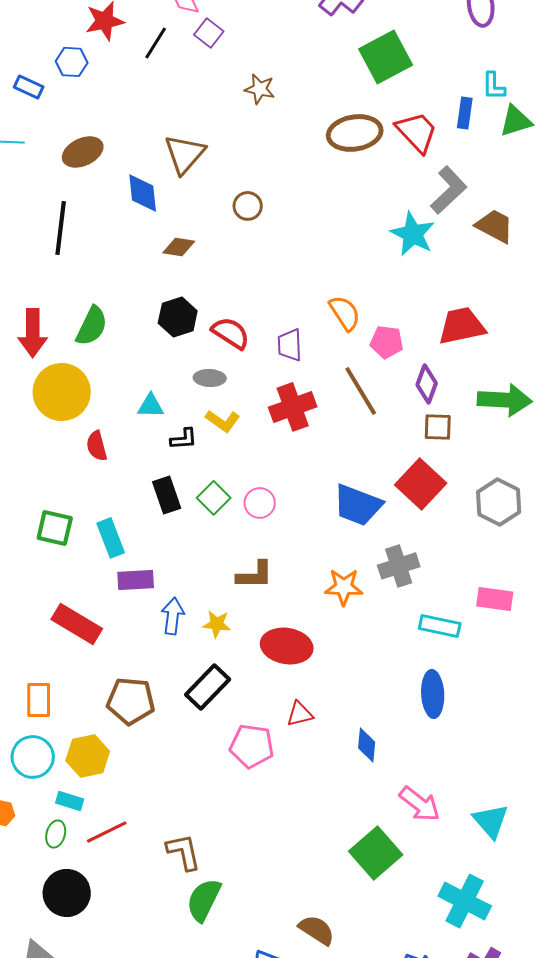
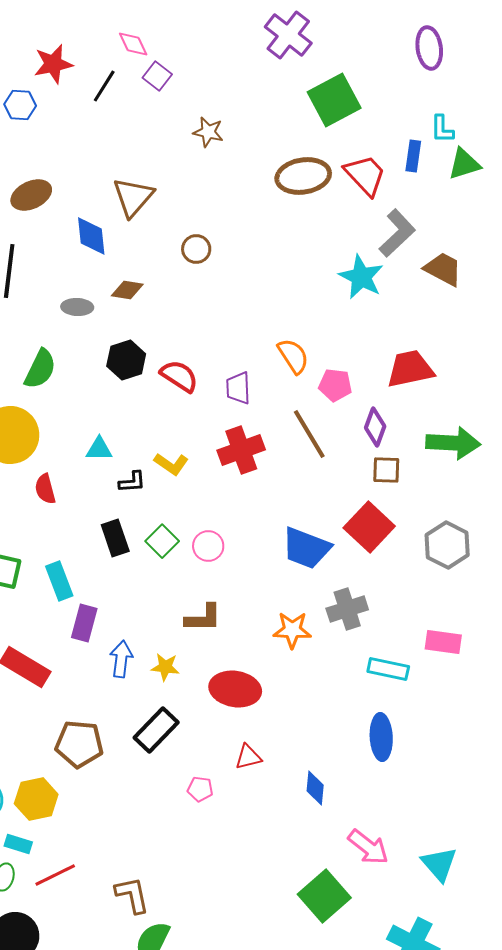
gray ellipse: (210, 378) -> (77, 307), moved
purple rectangle: (136, 580) -> (84, 623), turned -72
pink pentagon: (252, 746) -> (200, 789), size x0.6

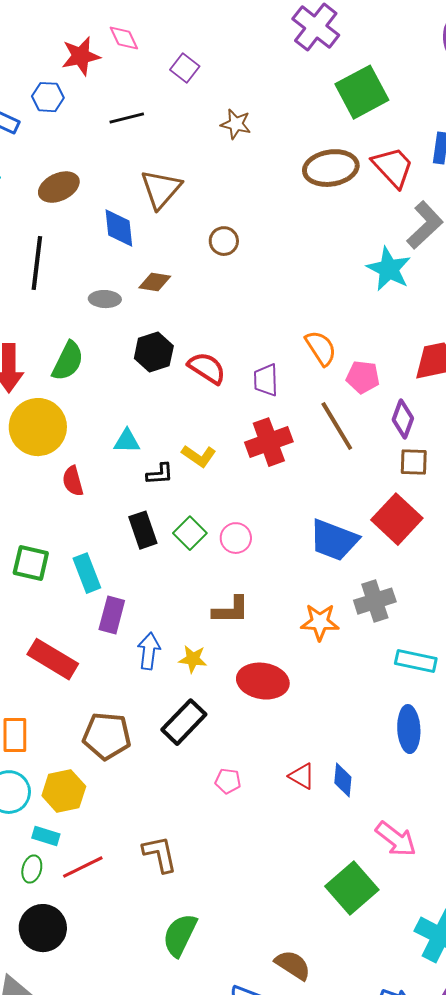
pink diamond: (133, 44) -> (124, 38), moved
black line: (104, 86) -> (127, 118), moved, turned 44
red triangle: (248, 757) -> (302, 776), moved, turned 44
brown L-shape: (132, 895) -> (160, 854), moved

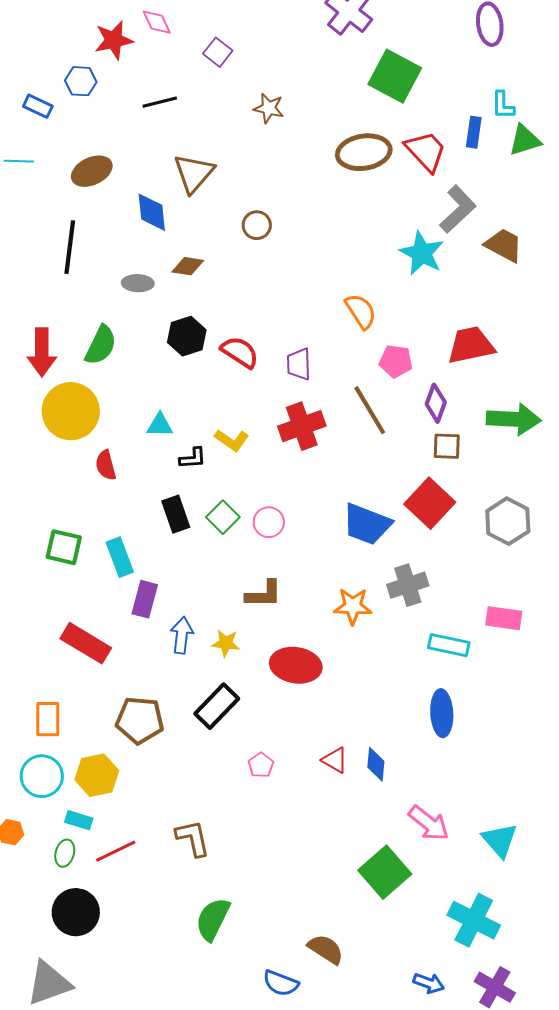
green square: (362, 92) -> (395, 76), turned -34
orange semicircle: (321, 348) -> (361, 311), moved
pink pentagon: (228, 781) -> (261, 765), turned 30

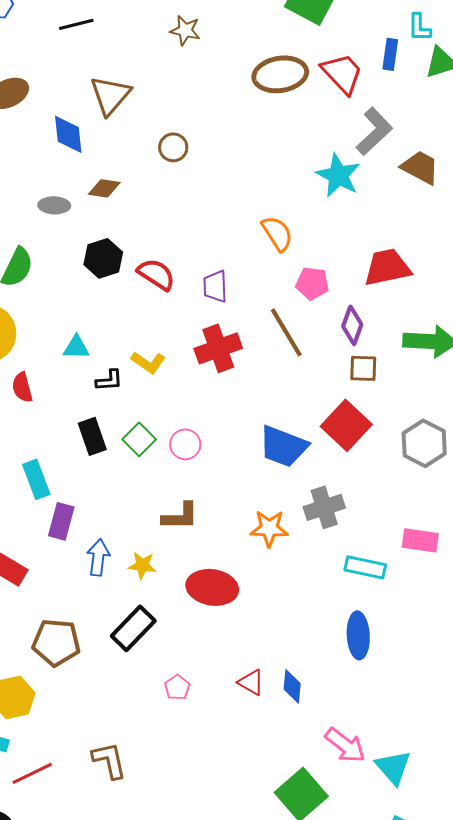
cyan triangle: (500, 840) -> (393, 767), moved

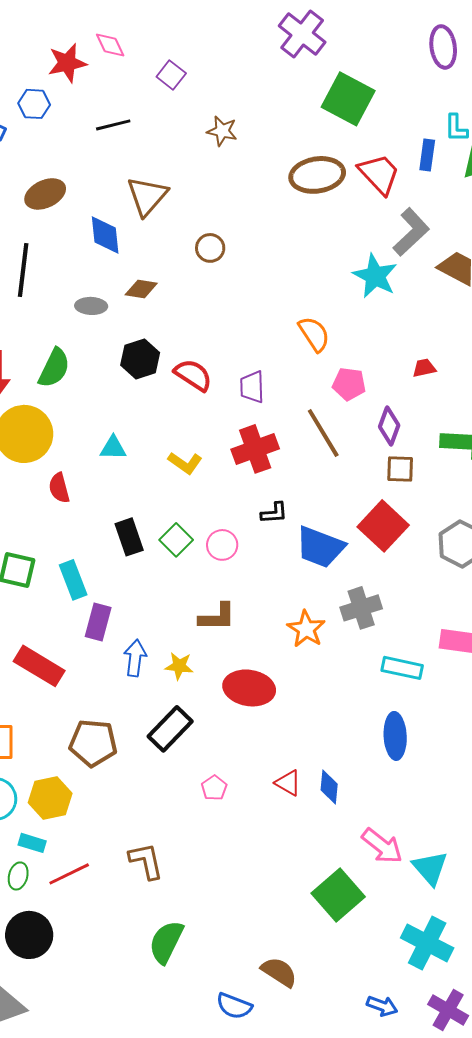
red trapezoid: (387, 267) -> (424, 368), size x0.5
black L-shape: (109, 380) -> (274, 513), moved
orange star: (269, 528) -> (306, 629), turned 30

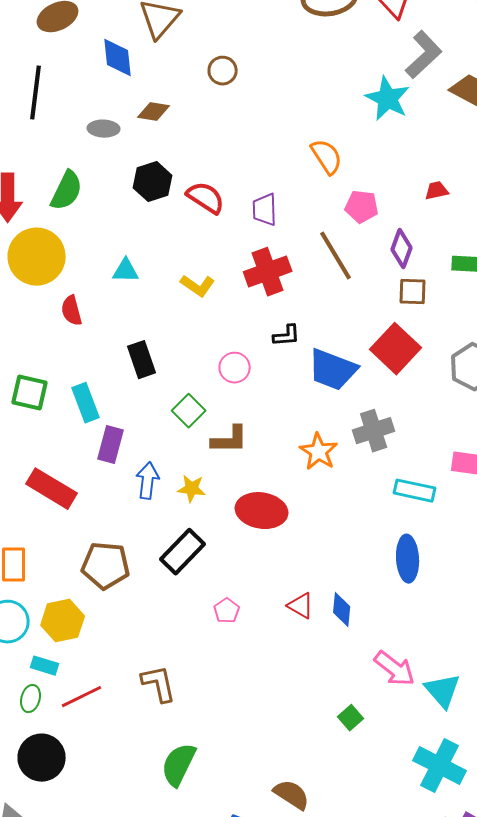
green square: (176, 540) -> (189, 411), moved
green square: (338, 895) -> (351, 718), size x0.5

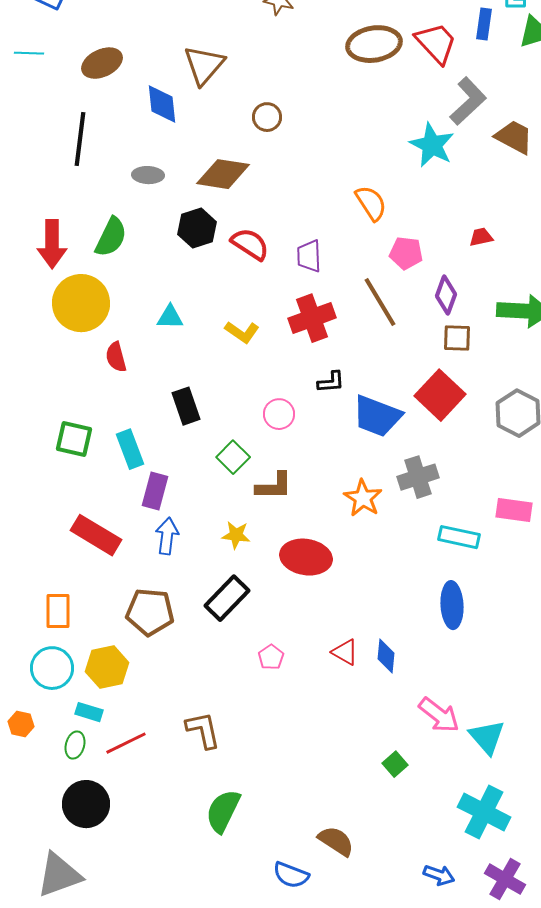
brown diamond: (154, 112) -> (223, 174), moved, size x1.6
blue arrow: (148, 481) -> (167, 536), moved

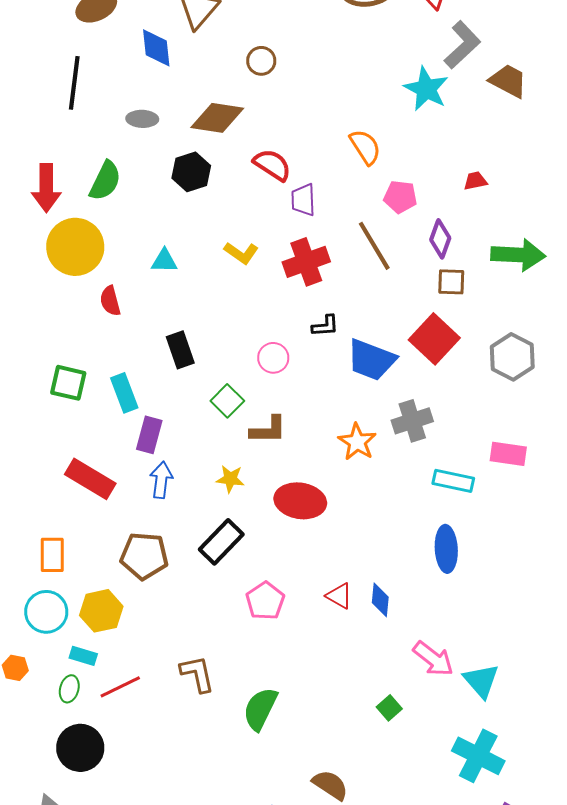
red semicircle: (250, 244) -> (272, 165), moved
yellow L-shape: (242, 332) -> (241, 253), moved
pink pentagon: (271, 657) -> (265, 601), size x1.5
green semicircle: (223, 811) -> (260, 709), moved

